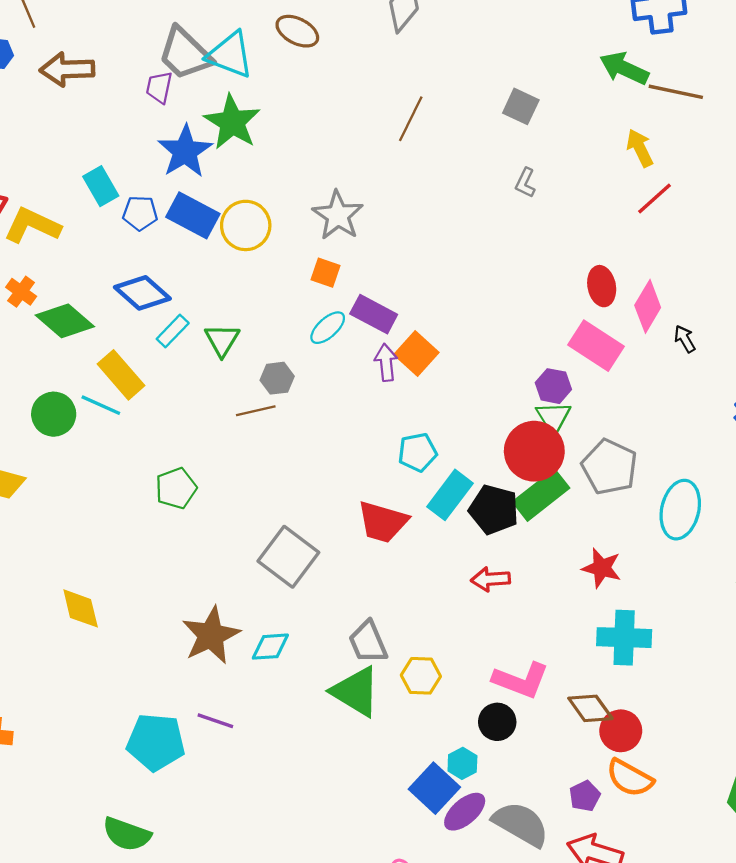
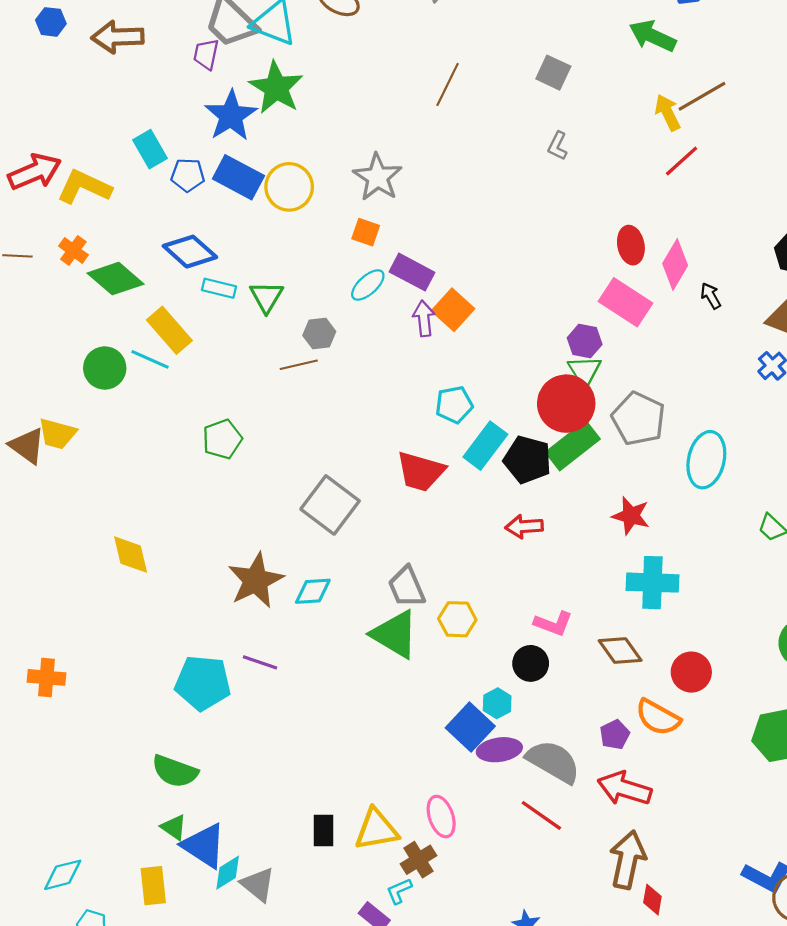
brown line: (676, 92) -> (702, 96), moved, turned -42
cyan rectangle: (173, 331) -> (219, 288), turned 60
pink L-shape: (521, 680) -> (553, 624), size x0.7
red circle: (621, 731) -> (691, 672), moved
purple ellipse: (465, 812) -> (499, 750), turned 33

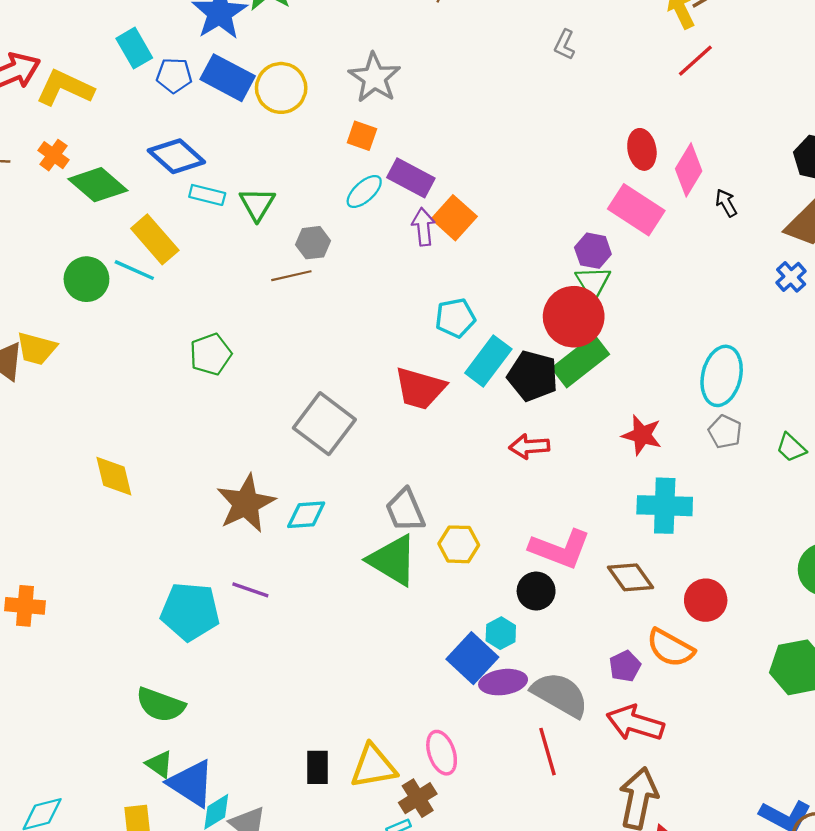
gray pentagon: (638, 419) -> (725, 432), moved, size x0.6
pink L-shape: (553, 624) -> (560, 549), size x1.5
red line: (541, 815) -> (547, 752), turned 39

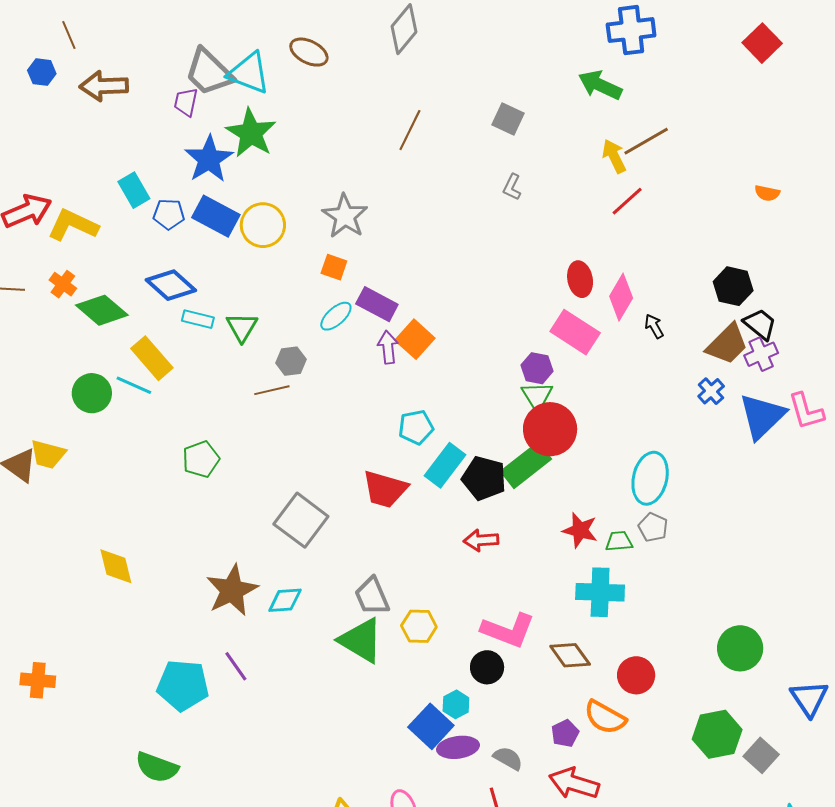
red circle: (574, 317) -> (550, 429), moved
green trapezoid: (791, 448) -> (619, 541), moved, turned 132
purple line: (250, 590) -> (236, 666), turned 36
gray semicircle: (560, 695) -> (508, 758), size x0.6

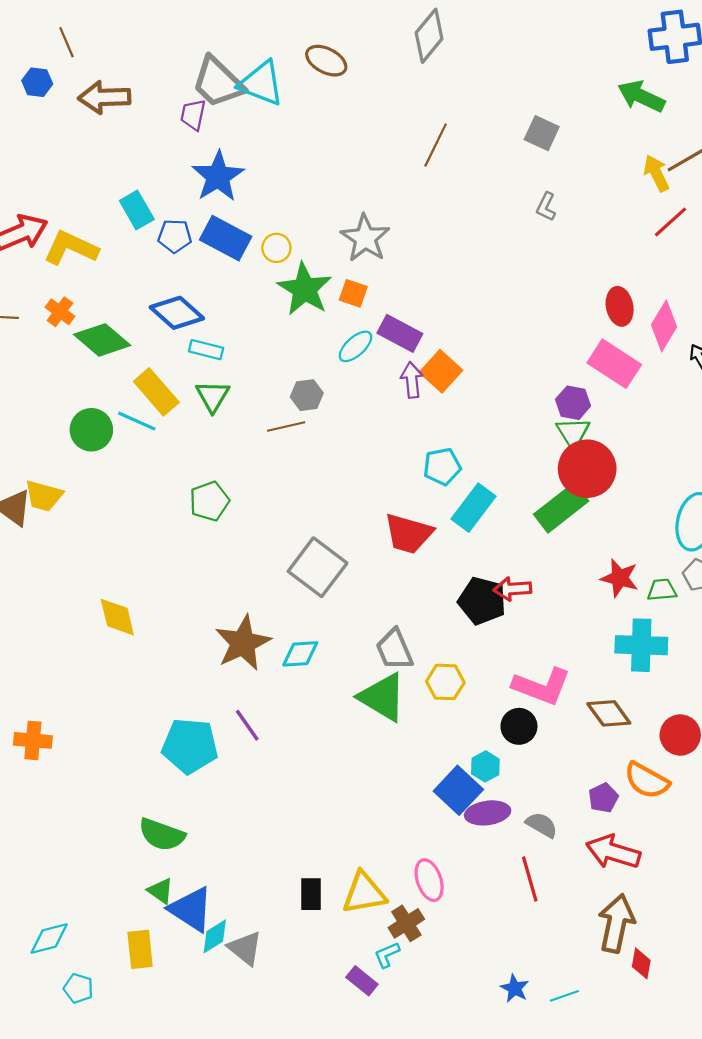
green star: (251, 133) -> (305, 289), moved
yellow circle: (263, 225) -> (276, 248), size x0.6
green triangle: (242, 327) -> (213, 396), moved
black pentagon: (484, 478) -> (482, 601), moved

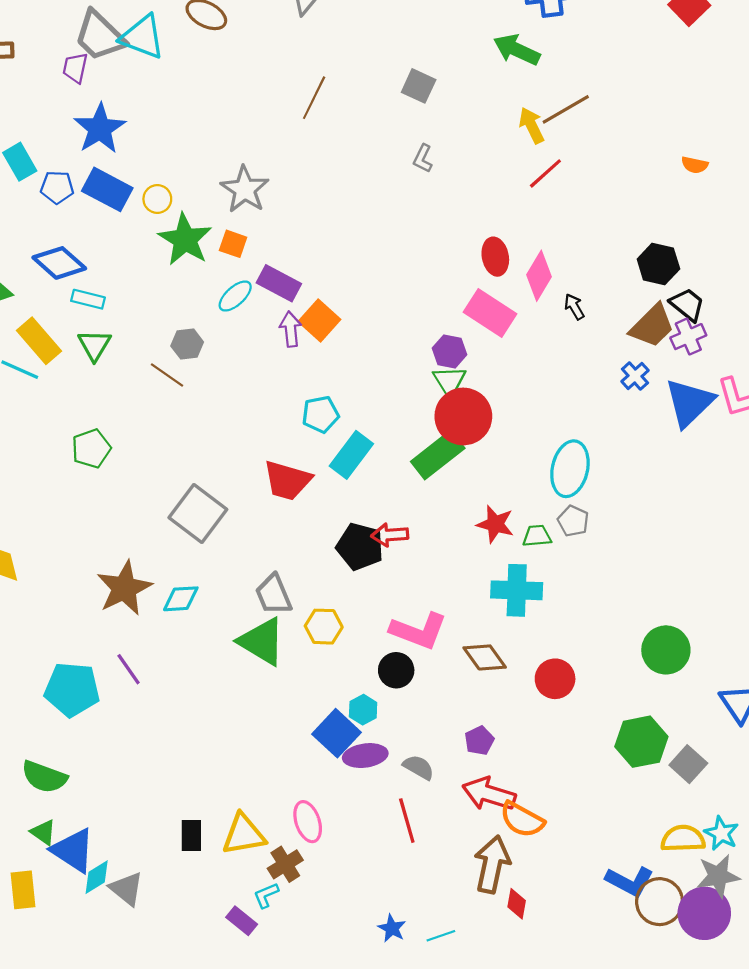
brown line: (286, 427) -> (167, 375), turned 48
orange semicircle: (647, 780) -> (522, 820), moved

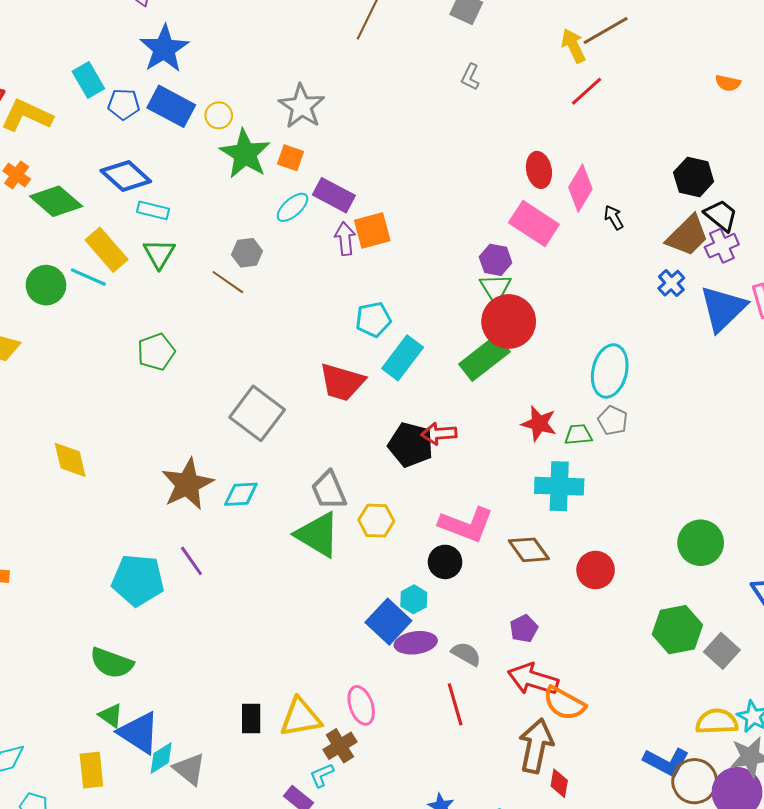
orange square: (319, 321) -> (372, 231), turned 33

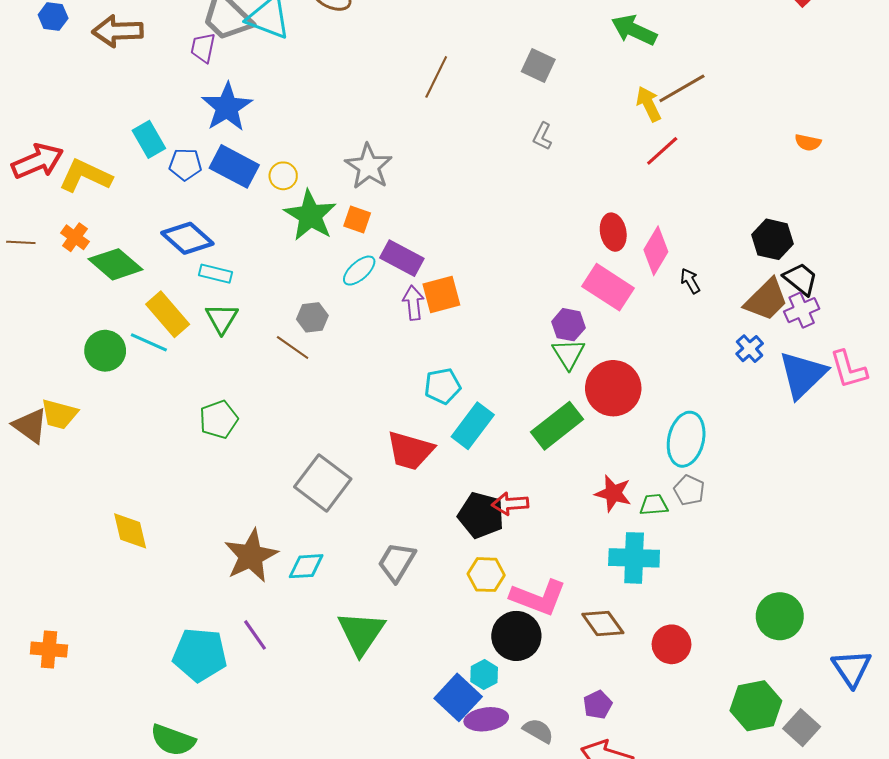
red circle: (509, 321) -> (613, 388), moved
gray trapezoid: (329, 490) -> (397, 562), turned 54
yellow hexagon: (376, 521) -> (486, 575), moved
green triangle: (318, 535) -> (361, 633), moved, turned 33
black circle: (445, 562) -> (516, 636), size x1.4

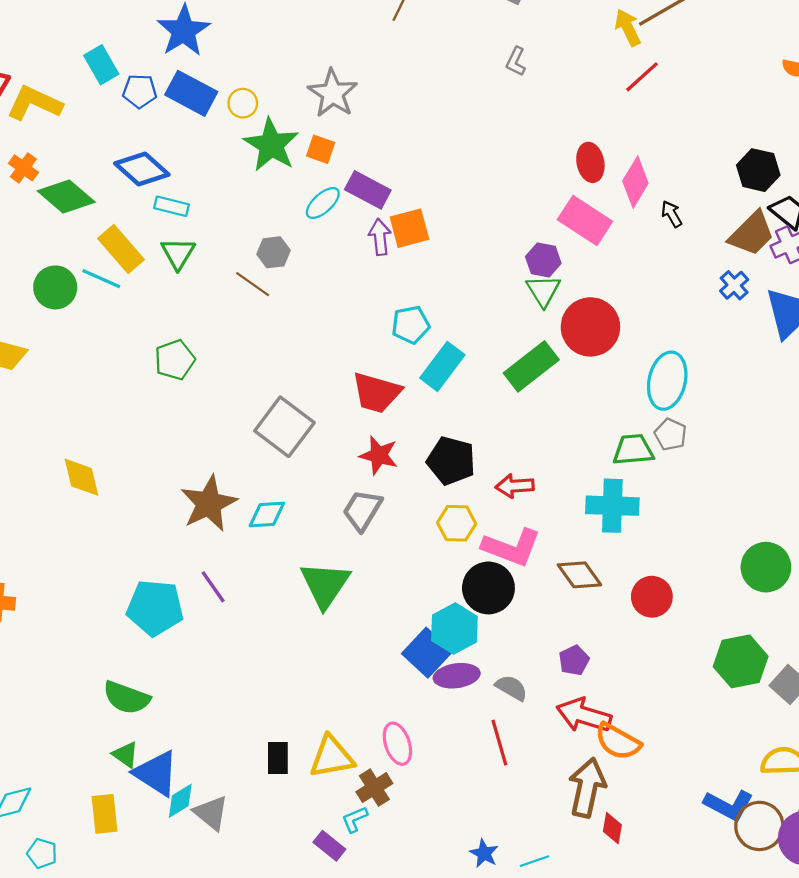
red star: (613, 493) -> (379, 455), moved
red arrow: (510, 504) -> (515, 486), moved
green trapezoid: (654, 505) -> (633, 450), size x1.4
cyan hexagon: (484, 674) -> (454, 629), size x1.6

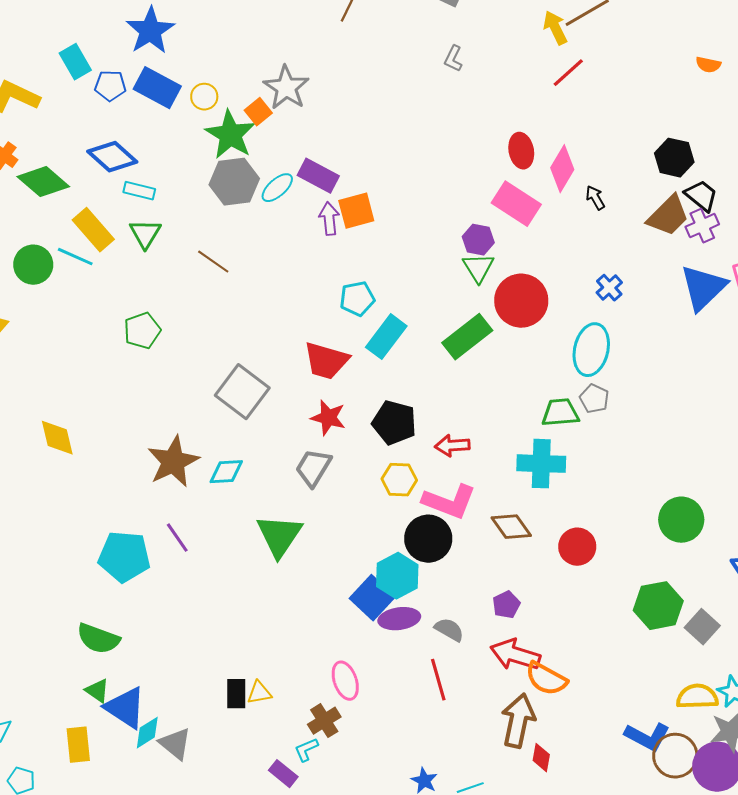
orange square: (321, 149) -> (258, 112), moved, turned 32
gray hexagon: (273, 252) -> (234, 182), moved, size x1.6
blue cross: (734, 285) -> (609, 288), moved
yellow triangle: (332, 757) -> (259, 693), moved, size x0.6

